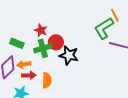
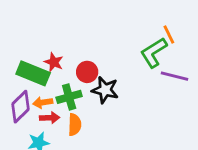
red star: (41, 30) -> (54, 62), moved
green rectangle: (17, 43) -> (33, 73), size x1.6
green cross: (43, 48) -> (69, 97), moved

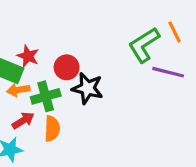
orange line: (169, 34) -> (175, 32), moved
orange arrow: (43, 102) -> (18, 90), moved
red arrow: (50, 118) -> (23, 121), turned -30

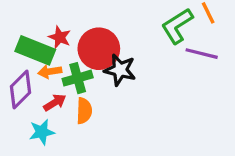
red circle: (67, 67) -> (99, 49), size x1.6

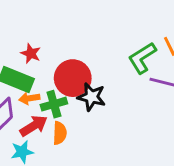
red star: (60, 37) -> (31, 54), moved
red arrow: (55, 103) -> (34, 126), size x1.4

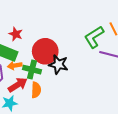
green cross: (54, 104) -> (32, 70), turned 30

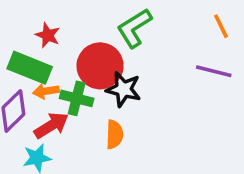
green L-shape: (94, 37) -> (134, 28), moved
orange semicircle: (36, 90) -> (114, 134), moved

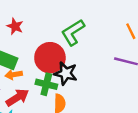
red star: (48, 35) -> (15, 26), moved
green cross: (77, 98) -> (46, 84), moved

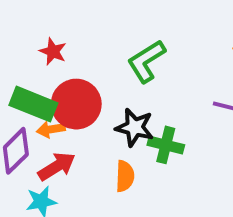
red circle: (50, 58) -> (76, 104), moved
green cross: (46, 84) -> (166, 145), moved

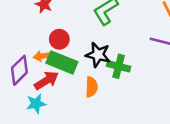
green rectangle: (33, 104) -> (62, 62), moved
red circle: (76, 104) -> (59, 39), size x0.6

